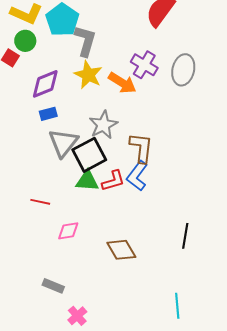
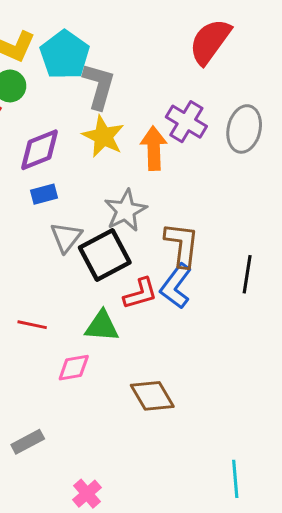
orange arrow: (122, 83) -> (154, 148), turned -124
gray triangle: (63, 143) -> (66, 237), size x0.7
green triangle: (87, 181) -> (102, 326), moved
black line: (185, 236) -> (247, 274), moved
gray rectangle: (53, 286) -> (28, 442), moved, turned -50

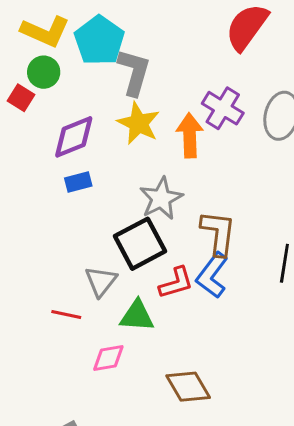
gray triangle: (66, 237) -> (101, 281), moved

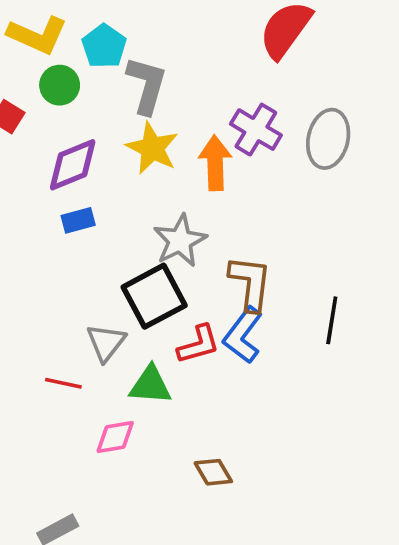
cyan pentagon: (99, 41) -> (104, 46), size x0.7
green circle: (44, 72) -> (60, 85), moved
brown diamond: (188, 387) -> (213, 472), size x0.7

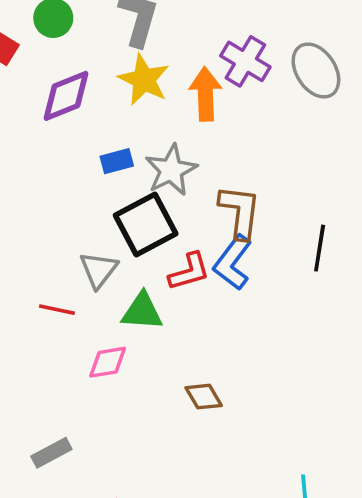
gray ellipse: (328, 139) -> (316, 71), turned -46
blue rectangle: (78, 220) -> (117, 161), moved

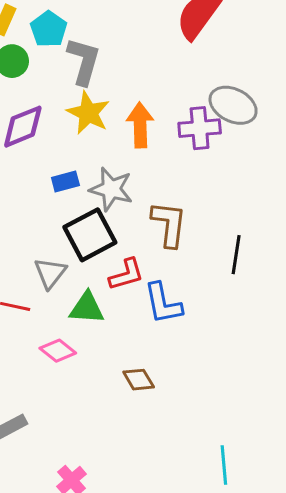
purple cross: (245, 61) -> (200, 128), moved, turned -36
gray ellipse: (316, 71) -> (233, 105), turned -30
gray star: (171, 170) -> (111, 189), turned -30
blue L-shape: (233, 263) -> (163, 303), moved, turned -48
pink diamond: (108, 362) -> (58, 351), turned 48

